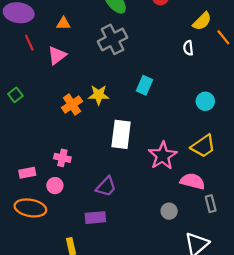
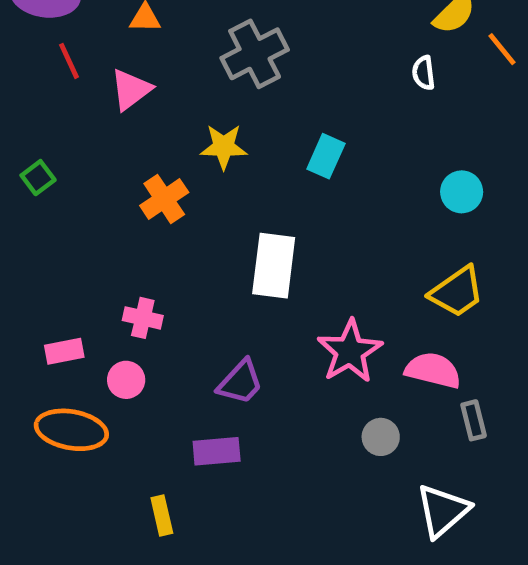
yellow star: (99, 95) -> (224, 147), moved
pink star: (163, 156) -> (350, 351), moved

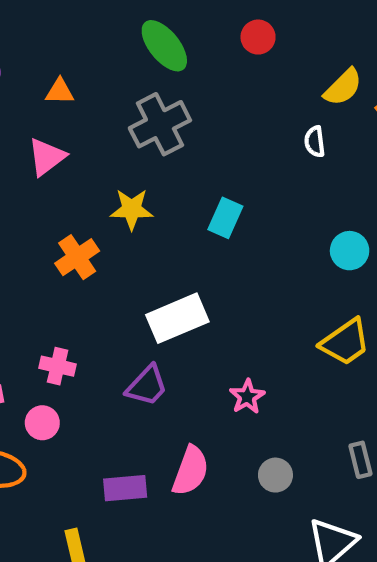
white rectangle: (274, 266) -> (177, 318), turned 60
pink star: (350, 351) -> (247, 397), size x0.6
pink semicircle: (433, 370) -> (190, 471), moved, turned 96
purple trapezoid: (240, 382) -> (147, 386), moved

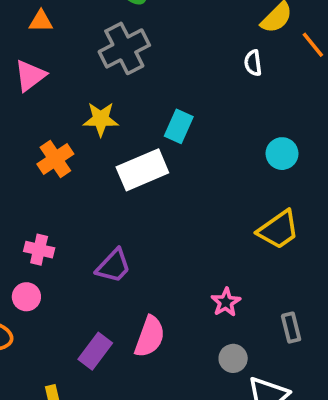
white rectangle: (177, 318) -> (142, 170), moved
pink star: (247, 397) -> (226, 302), moved
gray circle: (275, 475) -> (233, 358), moved
purple rectangle: (125, 488) -> (95, 351), turned -48

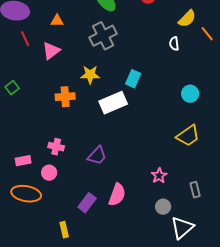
orange cross: (55, 159) -> (65, 97), turned 30

